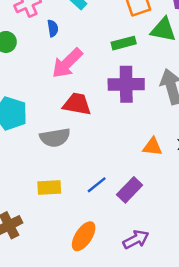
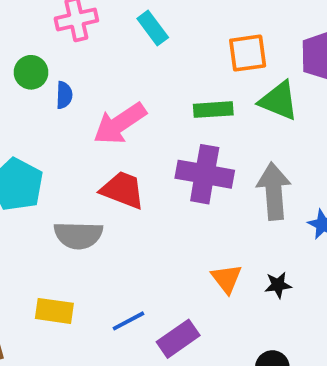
blue semicircle: (53, 28) -> (64, 95), moved
orange triangle: (152, 147) -> (227, 279), turned 35

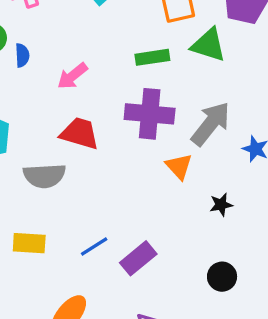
pink arrow: (120, 124) -> (72, 76), size x0.7
gray arrow: (274, 191) -> (211, 124), turned 48
orange triangle: (227, 279) -> (179, 166), moved

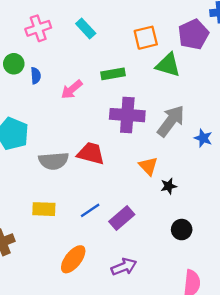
green rectangle: (152, 57) -> (113, 74), moved
red trapezoid: (80, 133) -> (91, 153), moved
orange triangle: (179, 166) -> (148, 166), moved
black star: (221, 205) -> (169, 186), moved

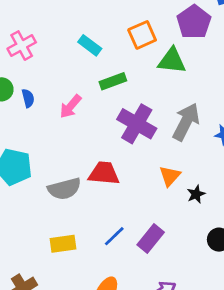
cyan rectangle: (86, 28) -> (90, 45), moved
purple cross: (127, 115) -> (137, 124), turned 36
orange triangle: (148, 166) -> (170, 176), turned 36

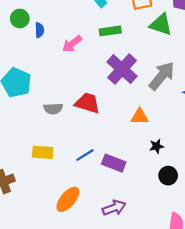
orange triangle: (170, 176) -> (140, 116), turned 36
gray semicircle: (64, 189) -> (53, 109), size x0.7
black star: (196, 194) -> (157, 146), moved
purple rectangle: (151, 238) -> (114, 163), turned 60

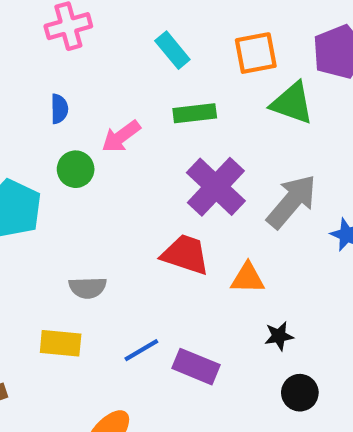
green circle: (20, 19) -> (76, 169), moved
red trapezoid: (87, 103) -> (185, 255), moved
gray semicircle: (53, 109) -> (88, 288), moved

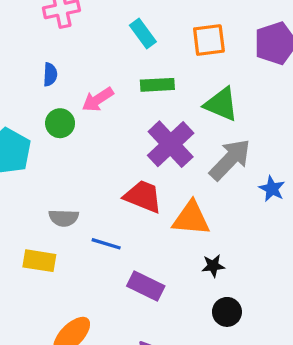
green triangle: (292, 103) -> (221, 104), moved
orange triangle: (248, 278) -> (191, 218), size x1.4
blue line: (141, 350) -> (106, 244), moved, turned 44

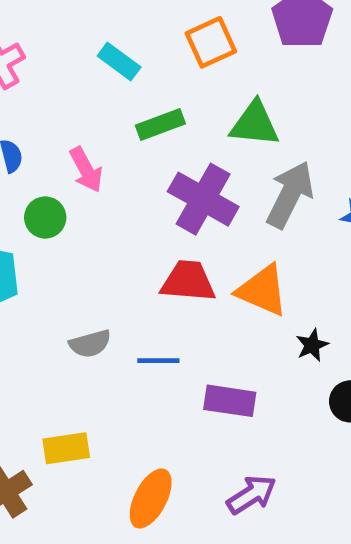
pink arrow: (98, 100) -> (86, 170), turned -68
orange triangle: (191, 218) -> (262, 290), turned 36
yellow rectangle: (39, 261) -> (66, 448), moved

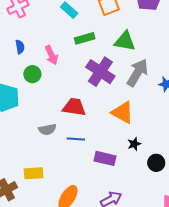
red trapezoid: (188, 281) -> (74, 107), moved
black star: (312, 345) -> (134, 144), moved

